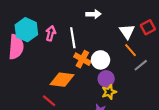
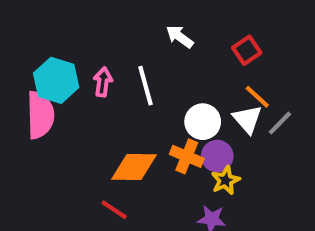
white arrow: (93, 14) -> (180, 37), turned -136
red square: (148, 27) -> (247, 50), moved
white triangle: (127, 32) -> (247, 119), moved
orange cross: (82, 59) -> (187, 156), moved

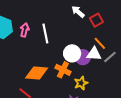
white arrow: (180, 37) -> (78, 12), moved
white triangle: (247, 119) -> (94, 54), turned -49
purple circle: (217, 156) -> (83, 57), moved

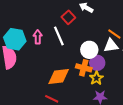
red square: (96, 20) -> (68, 17), moved
purple circle: (83, 57) -> (97, 63), moved
yellow star: (81, 83) -> (96, 78), moved

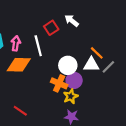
orange diamond: (59, 77) -> (19, 65), moved

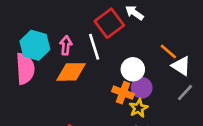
red square: (51, 28) -> (109, 23), size x1.5
white triangle: (91, 65) -> (181, 66), moved, turned 35
gray line: (108, 67) -> (185, 93), moved

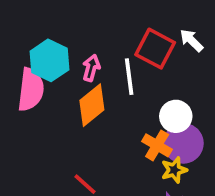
red square: (109, 23) -> (155, 49), turned -36
orange diamond: (71, 72) -> (92, 105), turned -48
purple circle: (142, 88) -> (183, 143), size x1.4

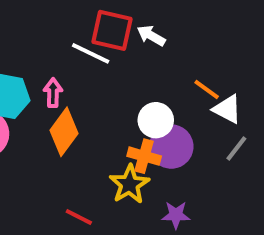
red square: (155, 49) -> (112, 30), moved
white line: (129, 77) -> (91, 53), moved, turned -42
yellow star: (174, 170) -> (129, 184), moved, size x1.4

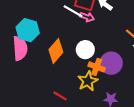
pink arrow: (53, 93) -> (87, 17), moved, turned 104
white circle: (156, 120) -> (85, 50), moved

